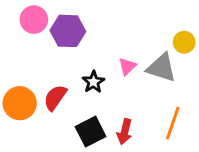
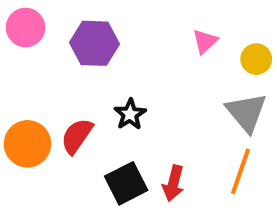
pink circle: (34, 20) -> (26, 28), moved
pink triangle: (127, 66) -> (205, 41), moved
gray triangle: (161, 68) -> (246, 112), moved, turned 32

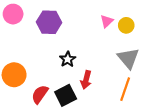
yellow circle: (256, 59) -> (126, 25), moved
red semicircle: (77, 136) -> (40, 94), moved
red arrow: (173, 183) -> (86, 80), moved

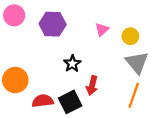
pink triangle: (107, 21) -> (102, 30), moved
yellow circle: (126, 25) -> (130, 36), moved
red semicircle: (40, 94) -> (43, 101), turned 48

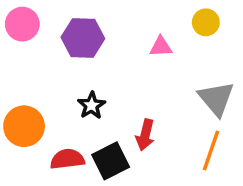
pink triangle: (102, 30) -> (161, 47), turned 40
yellow circle: (130, 36) -> (206, 22), moved
black star: (72, 64) -> (92, 105), moved

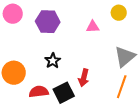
gray triangle: (216, 99) -> (125, 57), turned 30

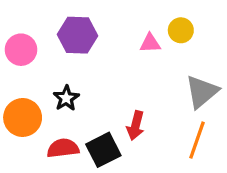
yellow circle: (119, 13) -> (181, 30), moved
pink circle: (13, 14) -> (21, 50), moved
black star: (53, 61) -> (66, 98), moved

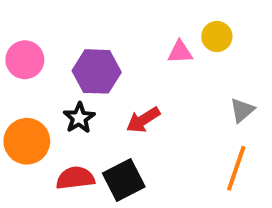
purple hexagon: (77, 35) -> (97, 71), moved
gray triangle: (202, 92) -> (242, 110), size x0.6
red arrow: (136, 126) -> (143, 120), moved, turned 44

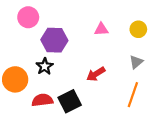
yellow circle: (217, 36) -> (138, 29), moved
pink circle: (25, 60) -> (28, 17), moved
red arrow: (143, 120) -> (96, 74), moved

